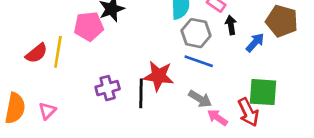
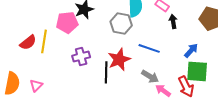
gray hexagon: (196, 33) -> (121, 23), moved
blue arrow: (255, 42) -> (191, 50), moved
red star: (158, 76) -> (119, 59), turned -30
purple cross: (108, 88) -> (81, 56), moved

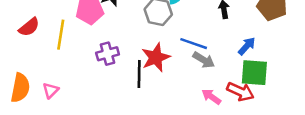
red semicircle: (28, 42) -> (29, 27), moved
gray arrow: (150, 76) -> (204, 60), moved
red arrow: (186, 86) -> (240, 92), turned -40

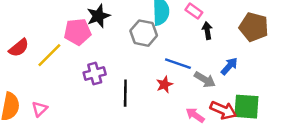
yellow line: (61, 35) -> (49, 55), turned 36
red star: (156, 57) -> (164, 84), moved, size x0.6
gray arrow: (204, 60) -> (205, 80), moved
green square: (254, 73) -> (246, 107), moved

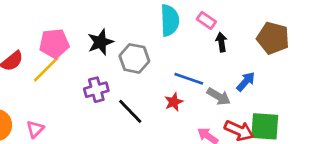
black star: (98, 16) -> (100, 42), moved
pink pentagon: (78, 32) -> (54, 43), moved
gray hexagon: (144, 33) -> (134, 58), moved
black line: (125, 93) -> (130, 111), turned -45

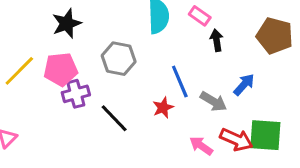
black star: (100, 42) -> (67, 23), moved
pink pentagon: (54, 43) -> (61, 69), moved
blue line: (189, 79) -> (180, 82), turned 48

